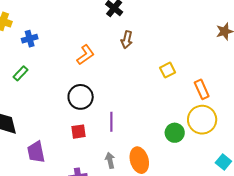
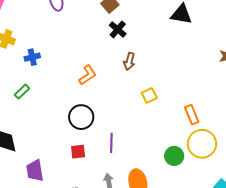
yellow square: (168, 70) -> (149, 95), moved
orange rectangle: (202, 89) -> (192, 115), moved

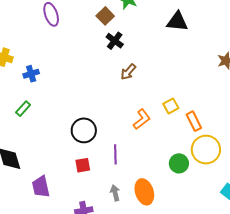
brown arrow: (129, 61) -> (128, 72), turned 30
orange L-shape: (88, 75) -> (142, 119), moved
yellow square: (149, 95) -> (171, 106), moved

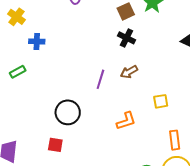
black cross: (115, 41) -> (126, 38), turned -30
yellow square: (171, 106) -> (161, 101), moved
purple line: (115, 154) -> (100, 79), moved

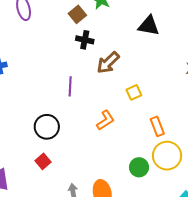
brown arrow: (129, 72) -> (108, 63), moved, size x1.4
red square: (55, 145) -> (43, 161), turned -35

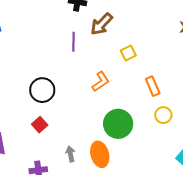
purple line: (70, 86) -> (73, 42), moved
yellow circle: (167, 156) -> (163, 115), size x0.6
green circle: (139, 167) -> (118, 124), moved, size x1.5

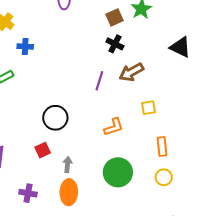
gray arrow: (70, 154) -> (68, 165), moved
orange ellipse: (100, 154) -> (69, 192), moved

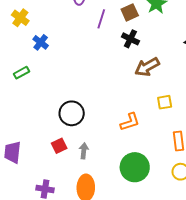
blue cross: (25, 46) -> (41, 42), turned 35
purple line: (99, 81) -> (101, 19), moved
gray arrow: (68, 165) -> (84, 151), moved

